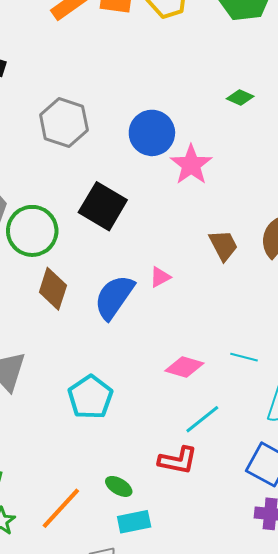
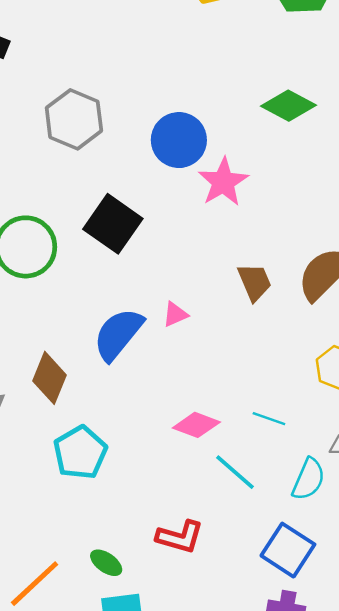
green diamond: (240, 98) -> (288, 106), size x1.6
brown diamond: (53, 289) -> (49, 378), moved
cyan line: (202, 419) -> (235, 472), moved, turned 75

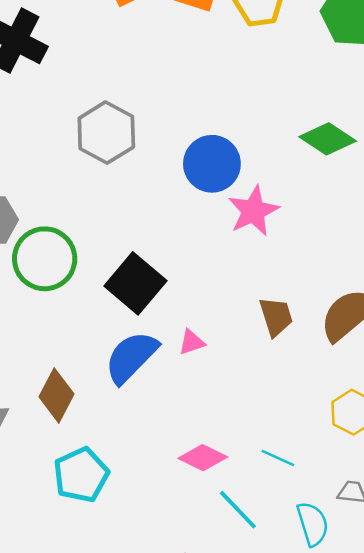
black square: (113, 224) -> (135, 283), moved
cyan semicircle: (309, 479) -> (313, 524), turned -45

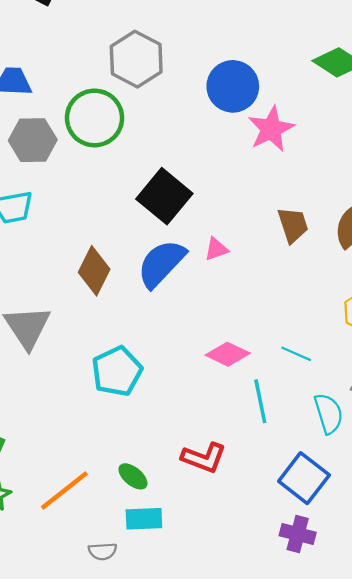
green circle: (45, 259) -> (95, 118), moved
brown diamond: (57, 395) -> (94, 271), moved
cyan line: (238, 510) -> (260, 401), turned 33

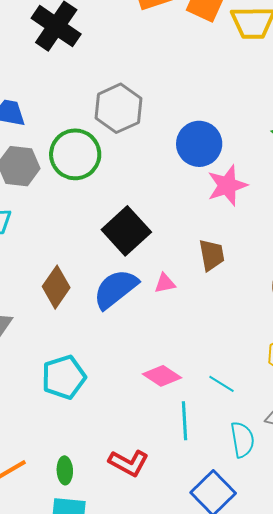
brown trapezoid: (293, 225) -> (212, 255), moved
green ellipse: (133, 476) -> (65, 470), turned 40

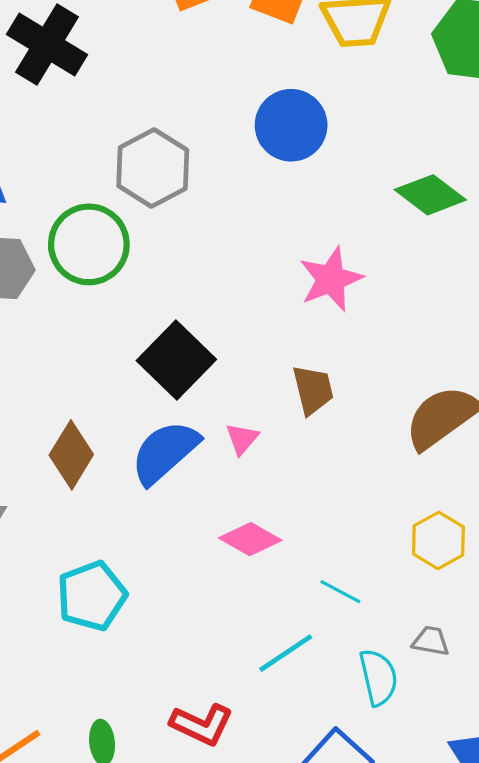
blue circle: (199, 144) -> (291, 125), moved
pink triangle: (165, 283) -> (242, 439), turned -35
pink diamond: (162, 376) -> (250, 539), moved
cyan line: (185, 421) -> (286, 653), turned 63

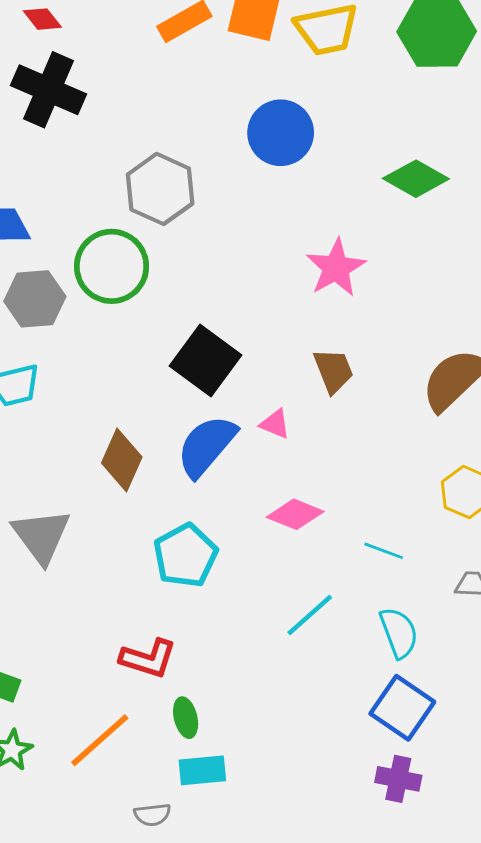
pink triangle: (242, 439) -> (275, 424), turned -40
cyan pentagon: (92, 596) -> (185, 555), moved
cyan line: (286, 653) -> (310, 615), moved
cyan semicircle: (378, 677) -> (399, 633), moved
red L-shape: (202, 725) -> (148, 658), moved

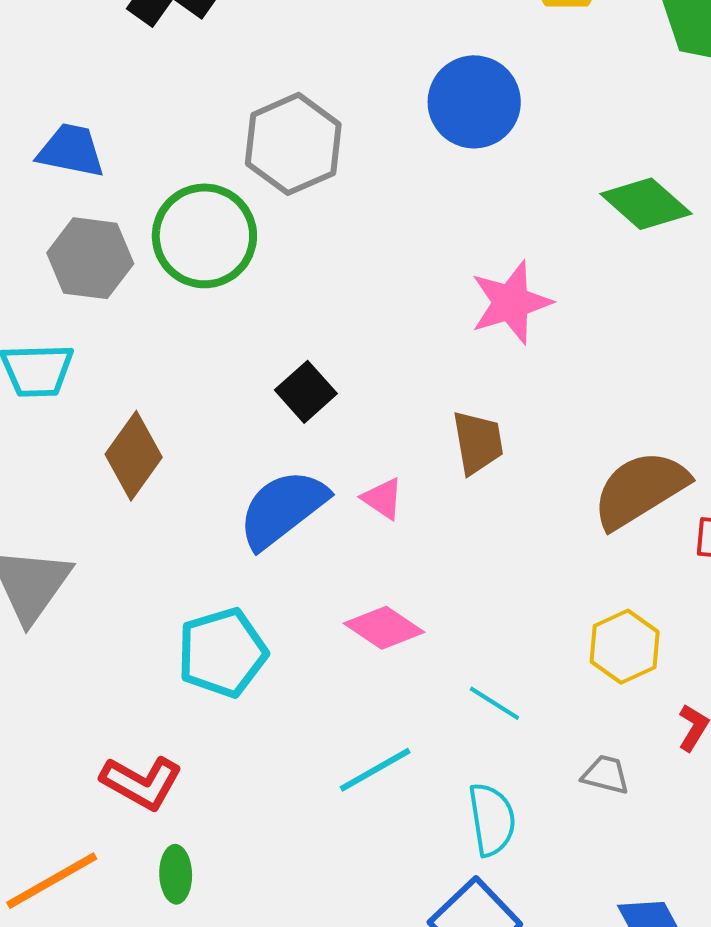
black square: (206, 361) -> (306, 392), size x0.6
brown diamond: (122, 460) -> (134, 456), moved

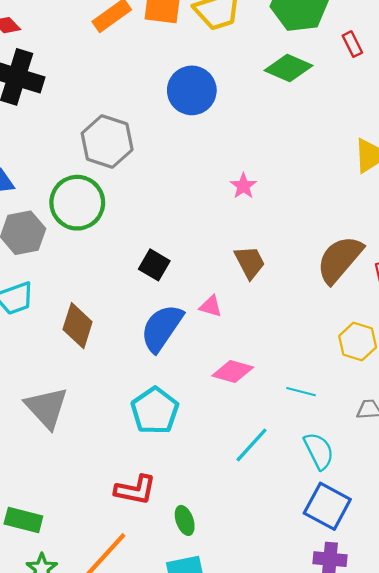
green diamond: (646, 204) -> (289, 68), moved
pink star: (511, 302) -> (243, 186), size x0.6
green ellipse: (176, 874) -> (185, 520), moved

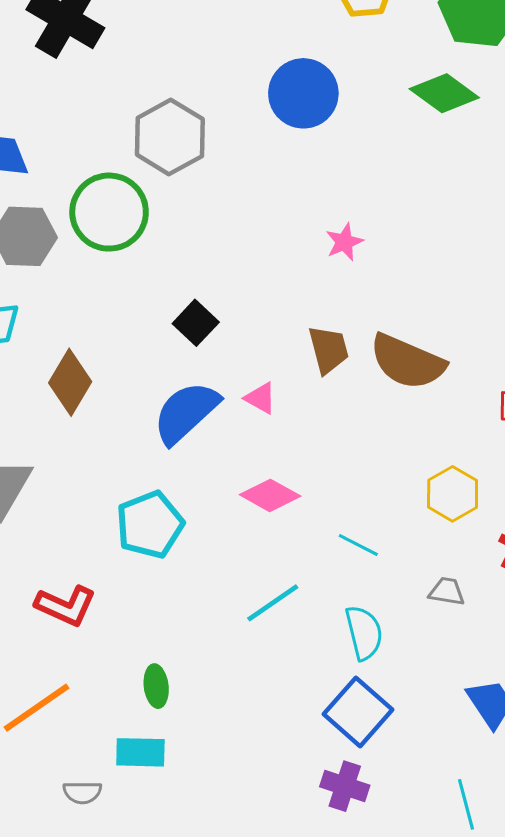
brown semicircle: (340, 259) -> (407, 362), moved, turned -120
red L-shape: (135, 490) -> (66, 606), moved

